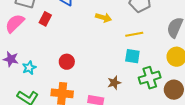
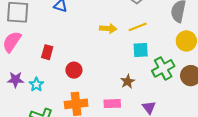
yellow arrow: (103, 18) -> (108, 28), moved
red rectangle: (45, 19) -> (47, 52), moved

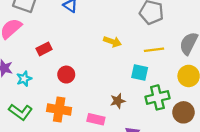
yellow line: (138, 27) -> (154, 50), moved
red rectangle: (47, 52) -> (44, 49), turned 32

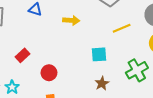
yellow arrow: (112, 42) -> (71, 20), moved
cyan square: (140, 72) -> (99, 54), moved

